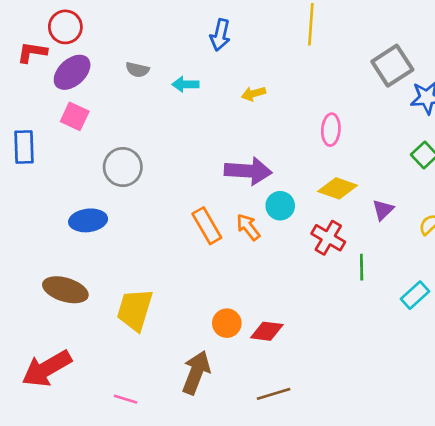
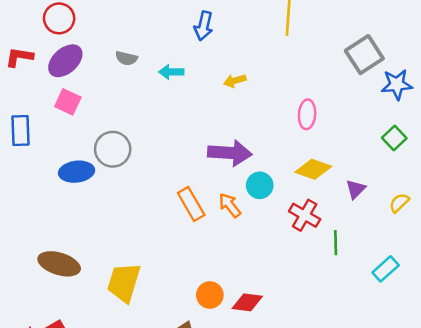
red L-shape: (32, 52) -> (19, 57), moved
blue ellipse: (88, 220) -> (77, 172), moved

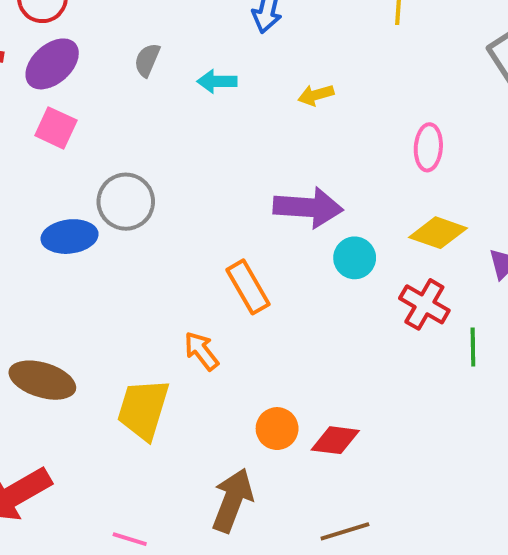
gray semicircle: (126, 58) -> (147, 60), turned 100
orange arrow: (230, 205) -> (201, 351), moved

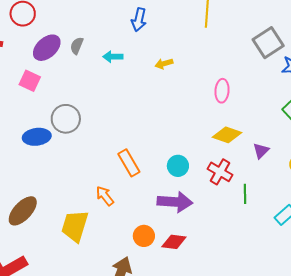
purple ellipse: (52, 64) -> (47, 48), moved
purple arrow: (308, 207) -> (175, 202), moved
cyan circle: (355, 258) -> (178, 166), moved
brown ellipse: (42, 380) -> (23, 211), turned -64

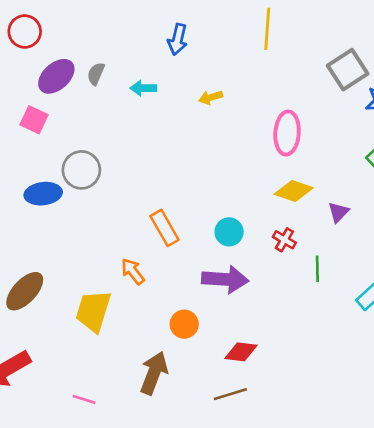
pink ellipse: (222, 91) -> (287, 133), size x1.4
red cross: (220, 172) -> (284, 240), size x0.7
red diamond: (174, 242) -> (241, 352), moved

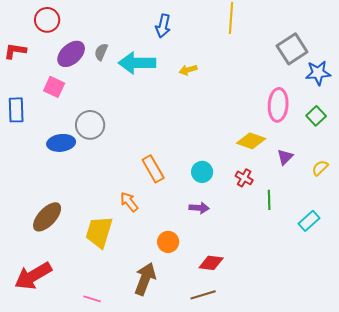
cyan arrow: (143, 88) -> (137, 63), size x1.8
pink ellipse: (287, 133) -> (278, 105), moved
purple arrow: (225, 279) -> (199, 208), size x0.6

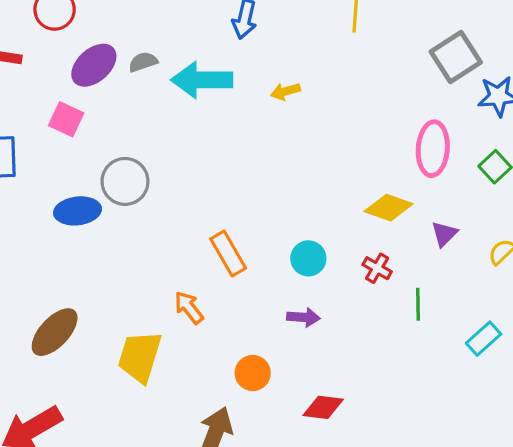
gray semicircle: (101, 52) -> (143, 62), turned 48

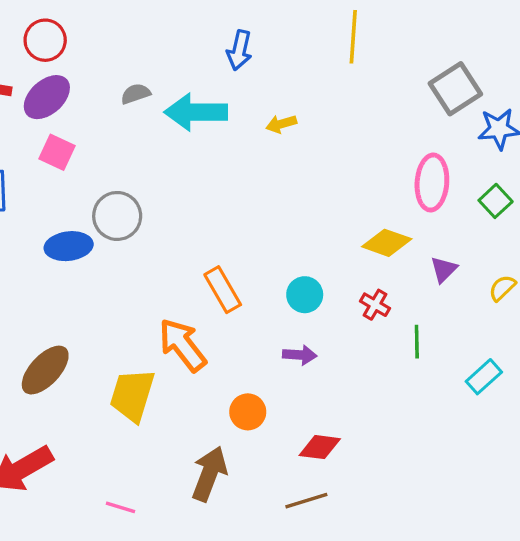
purple ellipse: (94, 65) -> (47, 97), moved
orange arrow: (189, 308) -> (182, 345), size x1.6

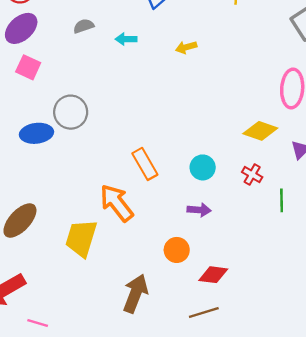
cyan arrow: (196, 112) -> (126, 39), size x0.5
orange circle: (248, 412) -> (177, 250), moved
pink line: (121, 507) -> (38, 323), moved

